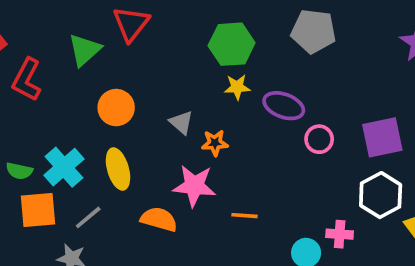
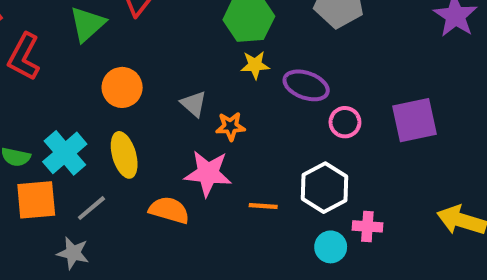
white hexagon: (381, 195) -> (325, 188), moved

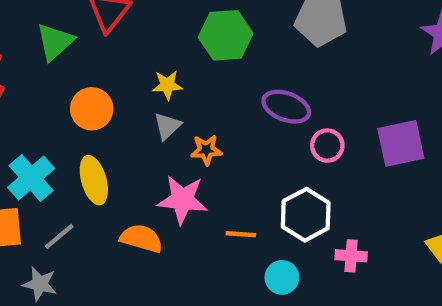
yellow star: (255, 65) -> (167, 85), moved
gray triangle: (194, 104) -> (167, 126), turned 36
cyan circle: (331, 247) -> (282, 277), moved

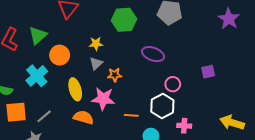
green triangle: (55, 42) -> (38, 35), moved
purple square: (401, 143) -> (208, 72), size x0.6
pink circle: (327, 146) -> (173, 84), moved
cyan cross: (31, 178) -> (37, 76), moved
yellow ellipse: (94, 180) -> (75, 89), moved

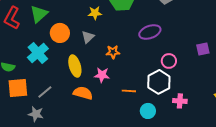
yellow star: (96, 44) -> (95, 13), moved
purple ellipse: (153, 54) -> (150, 32), turned -40
gray triangle: (96, 63) -> (88, 37), moved
pink star: (103, 99) -> (102, 75), size x0.7

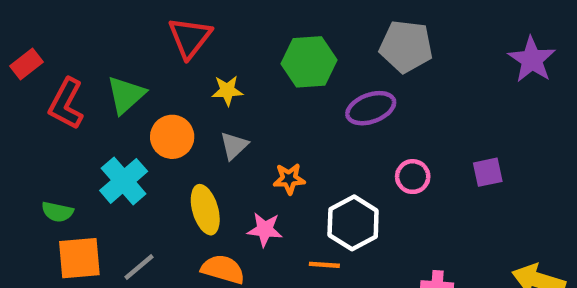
yellow star: (95, 13) -> (227, 90), moved
purple ellipse: (150, 32) -> (371, 108), moved
pink circle: (169, 61) -> (413, 177), moved
white hexagon: (159, 82) -> (353, 223), moved

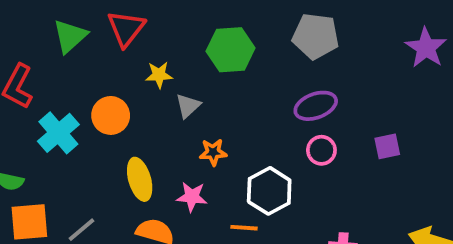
green triangle: (126, 95) -> (70, 36), moved
purple ellipse: (371, 108) -> (316, 106), moved
gray triangle: (234, 146) -> (188, 106), moved
cyan cross: (124, 181) -> (58, 133), moved

